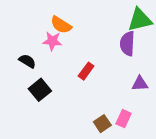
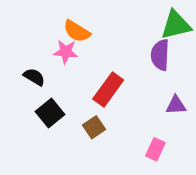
red rectangle: (86, 71) -> (108, 89), size x1.5
brown square: (102, 124) -> (94, 127), moved

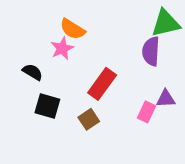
pink star: (66, 52) -> (62, 48), turned -30
black square: (50, 113) -> (47, 106), turned -35
pink rectangle: (155, 149) -> (146, 112), moved

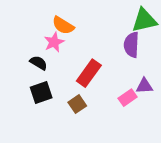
black semicircle: (33, 72) -> (39, 63), moved
black square: (47, 106) -> (41, 92), turned -35
pink rectangle: (146, 112) -> (128, 98), turned 30

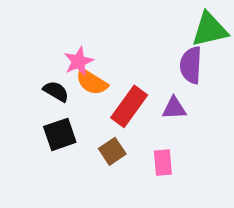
orange semicircle: (63, 25) -> (92, 82), moved
purple triangle: (144, 86) -> (174, 108), moved
pink rectangle: (128, 98) -> (163, 163), moved, turned -60

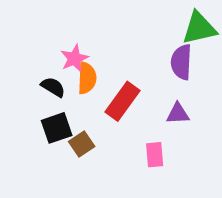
orange semicircle: (92, 82) -> (87, 78), turned -120
purple triangle: (174, 108) -> (178, 114), moved
brown square: (112, 151) -> (82, 144), moved

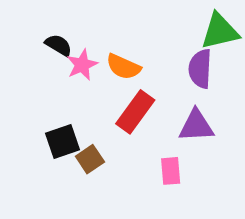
orange semicircle: (87, 78) -> (123, 67), moved, turned 112
black semicircle: (53, 87) -> (59, 45), moved
purple triangle: (178, 114) -> (196, 126), size x1.4

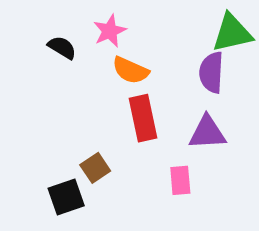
pink star: (82, 65) -> (110, 31), moved
red rectangle: (135, 112) -> (143, 118), turned -48
black square: (62, 141) -> (66, 197), moved

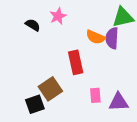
orange semicircle: (130, 70) -> (95, 37), moved
purple triangle: (207, 133) -> (119, 102), moved
brown square: (95, 168) -> (50, 89), size x1.5

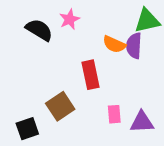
black semicircle: (33, 25) -> (39, 30), size x1.5
black square: (35, 104) -> (27, 129), moved

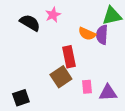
brown square: (60, 106) -> (61, 77), moved

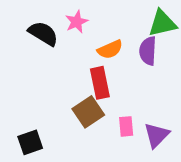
orange semicircle: (87, 34) -> (110, 49), moved, turned -48
purple triangle: (108, 93) -> (157, 135), turned -42

